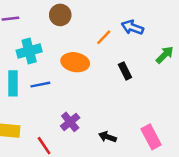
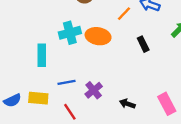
cyan cross: (29, 51) -> (70, 33), moved
blue line: (40, 85) -> (66, 82), moved

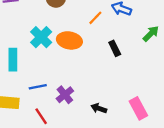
cyan cross: (70, 33) -> (41, 37), turned -30

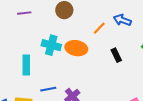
cyan cross: (41, 37) -> (51, 45), turned -30

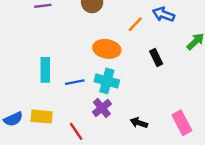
cyan cross: (51, 45) -> (107, 81), moved
blue line: (48, 89) -> (75, 82), moved

